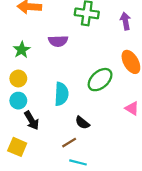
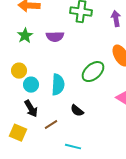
green star: (22, 50) -> (25, 36), moved
cyan circle: (18, 101) -> (31, 85), moved
brown line: (69, 143) -> (51, 125), moved

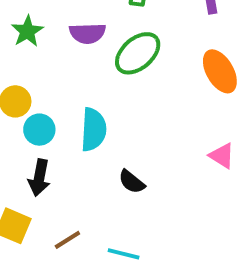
green ellipse: (93, 72) -> (138, 53), moved
black arrow: (31, 109) -> (39, 178), turned 42
brown line: (51, 125) -> (67, 240), moved

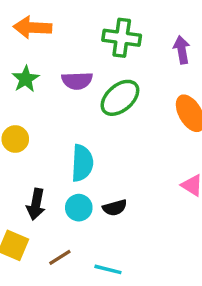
cyan circle: (39, 130) -> (79, 208), moved
black semicircle: (132, 182) -> (115, 208), turned -55

